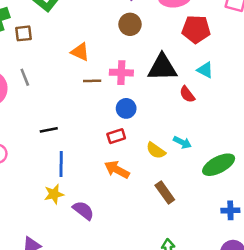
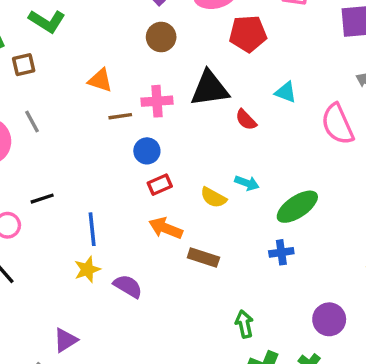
cyan triangle: (205, 70) -> (286, 92), moved
blue circle: (126, 108) -> (147, 151), moved
black line: (49, 130) -> (42, 199), moved
brown rectangle: (165, 192) -> (203, 258), moved, turned -30
blue cross: (230, 210) -> (281, 252), moved

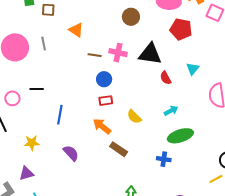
orange triangle: (100, 80) -> (76, 30), moved
cyan triangle: (286, 92) -> (193, 69), turned 32
cyan arrow: (247, 183) -> (171, 111), moved, turned -64
yellow star: (87, 269) -> (32, 143), moved

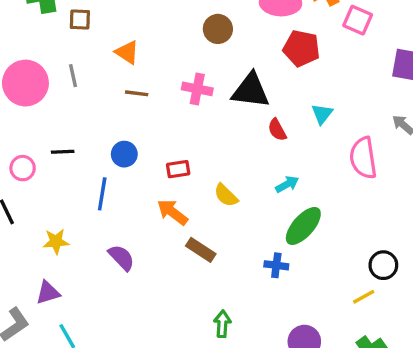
brown line: (95, 55) -> (137, 93), moved
blue circle: (104, 79) -> (124, 154), moved
green ellipse: (180, 136) -> (303, 226), turned -30

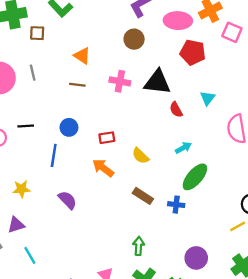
orange triangle: (127, 52) -> (82, 56), moved
brown rectangle: (201, 250) -> (143, 196), moved

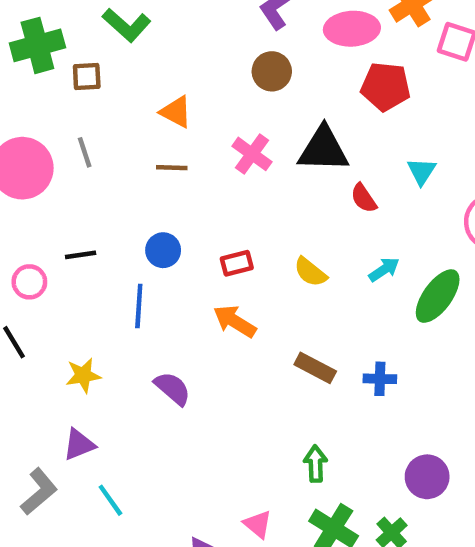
pink cross: (120, 81) -> (252, 154), turned 30
yellow semicircle: (140, 156) -> (310, 272), moved
green ellipse: (195, 177) -> (438, 296), moved

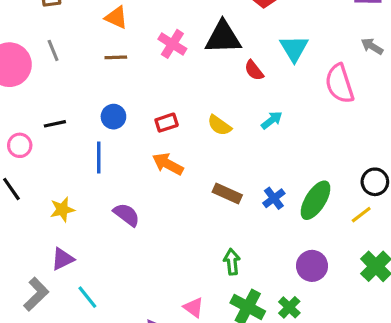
cyan triangle: (422, 171) -> (294, 48), size x1.4
green ellipse: (438, 296) -> (316, 200), moved
blue cross: (380, 379) -> (274, 198), turned -35

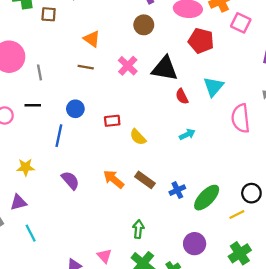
gray line: (53, 50) -> (40, 72), moved
yellow semicircle: (219, 125) -> (138, 137), moved
orange arrow: (168, 164) -> (114, 179), moved

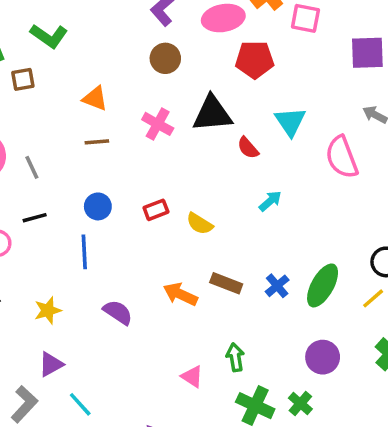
pink triangle: (104, 256) -> (192, 377), moved

